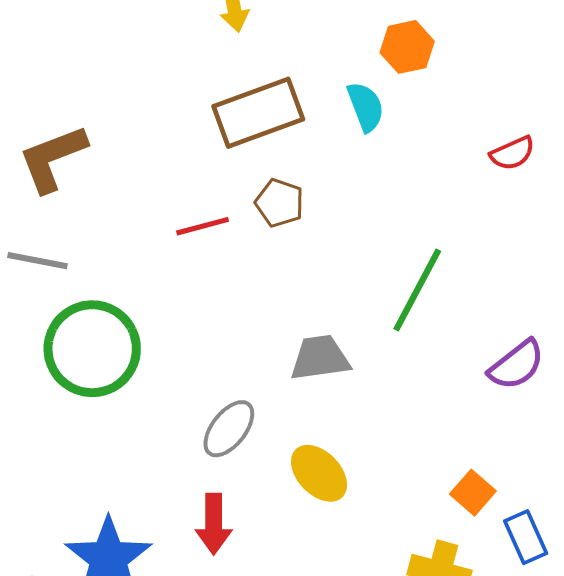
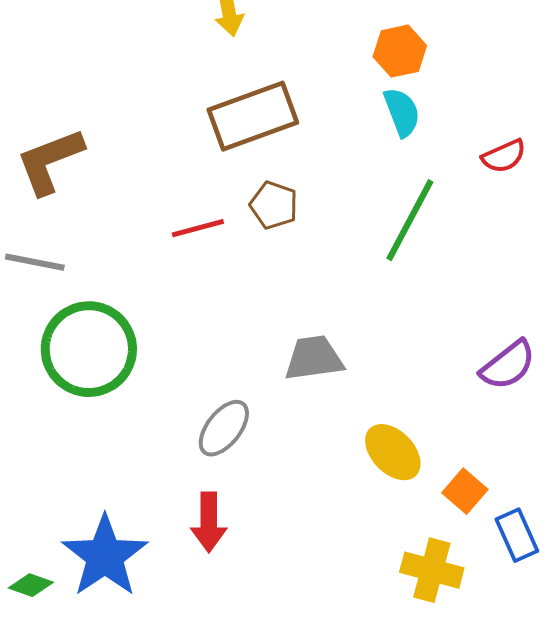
cyan semicircle: (366, 107) -> (402, 112), moved
green line: (417, 290) -> (410, 220), moved
yellow ellipse: (319, 473) -> (393, 452), moved

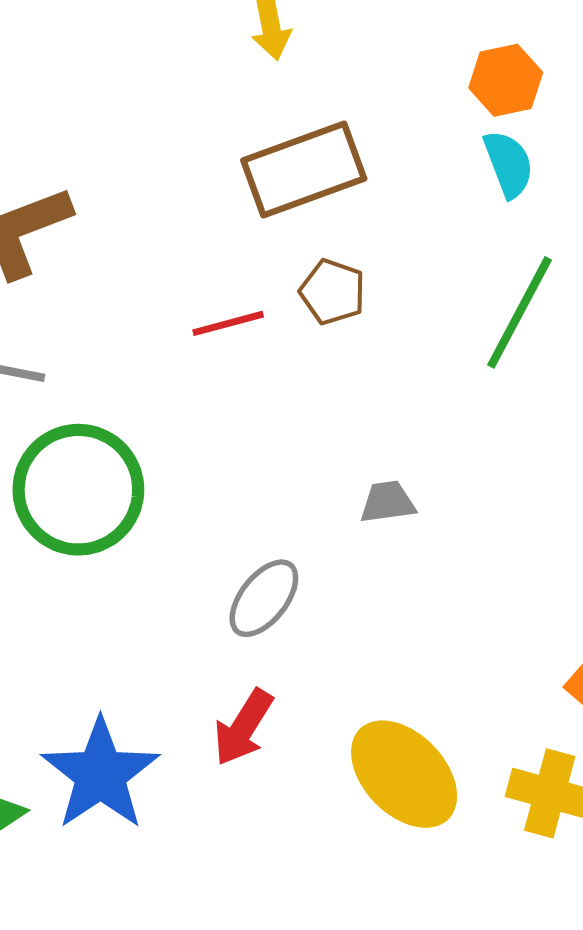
gray trapezoid: (314, 358) -> (388, 502), size x0.7
yellow ellipse: (393, 452) -> (404, 774), moved, size x1.4
red arrow: (209, 522) -> (243, 727), turned 32

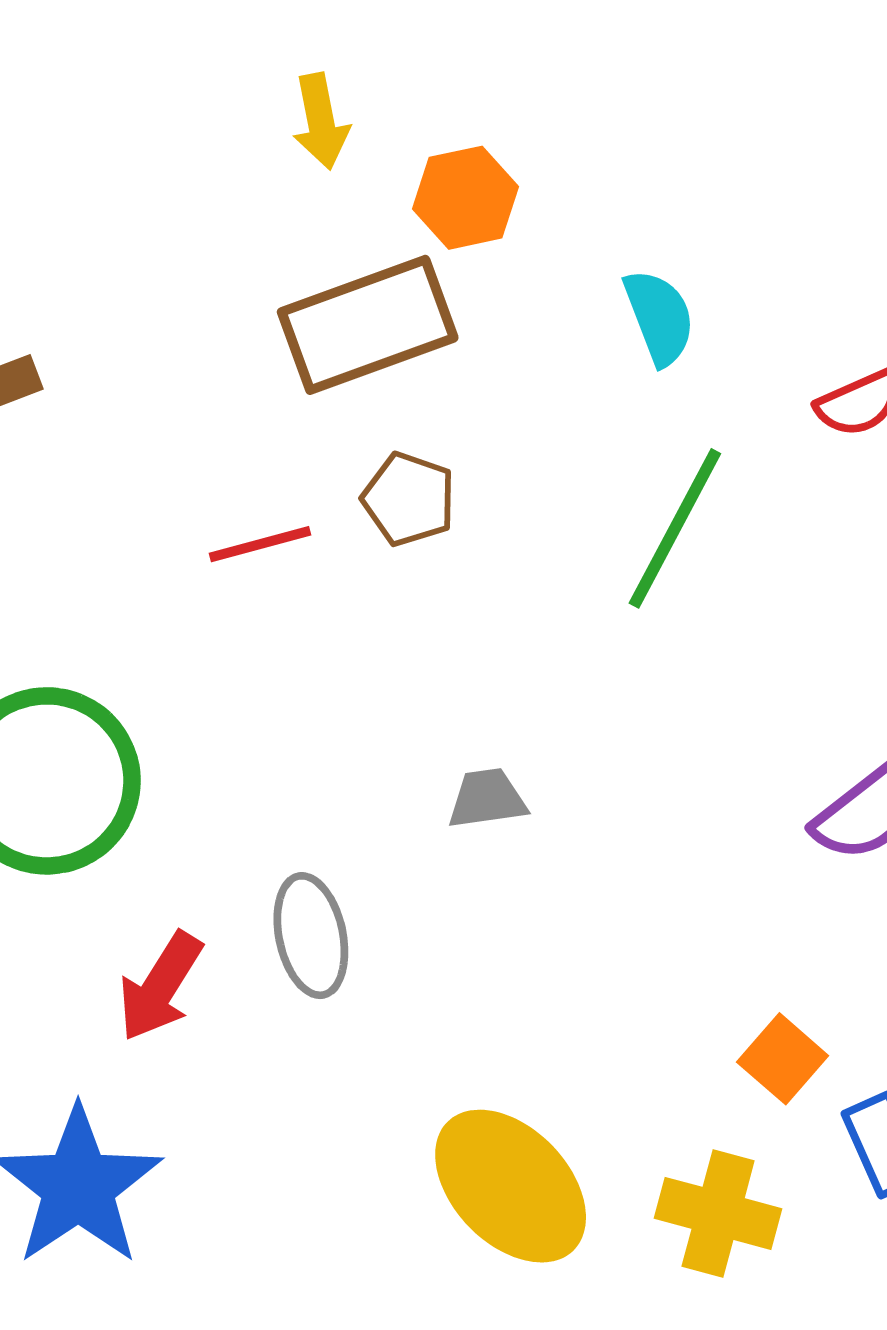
orange hexagon: (506, 80) -> (466, 198), moved
gray ellipse: (264, 598) -> (311, 936), turned -50
red arrow: (243, 727) -> (160, 986), moved

